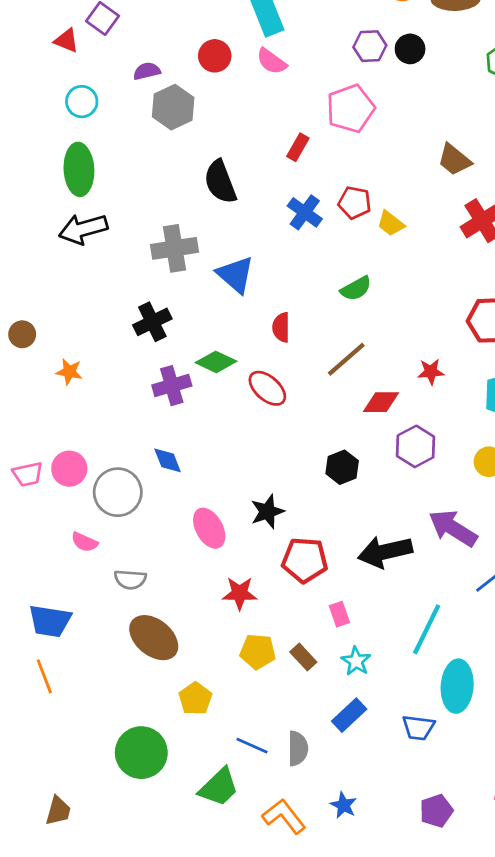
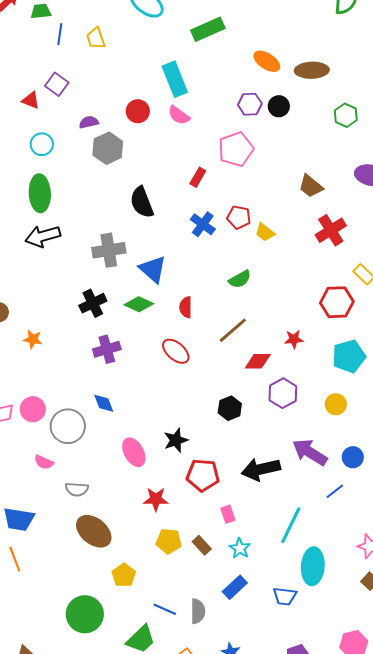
green diamond: (216, 362) -> (139, 304), moved

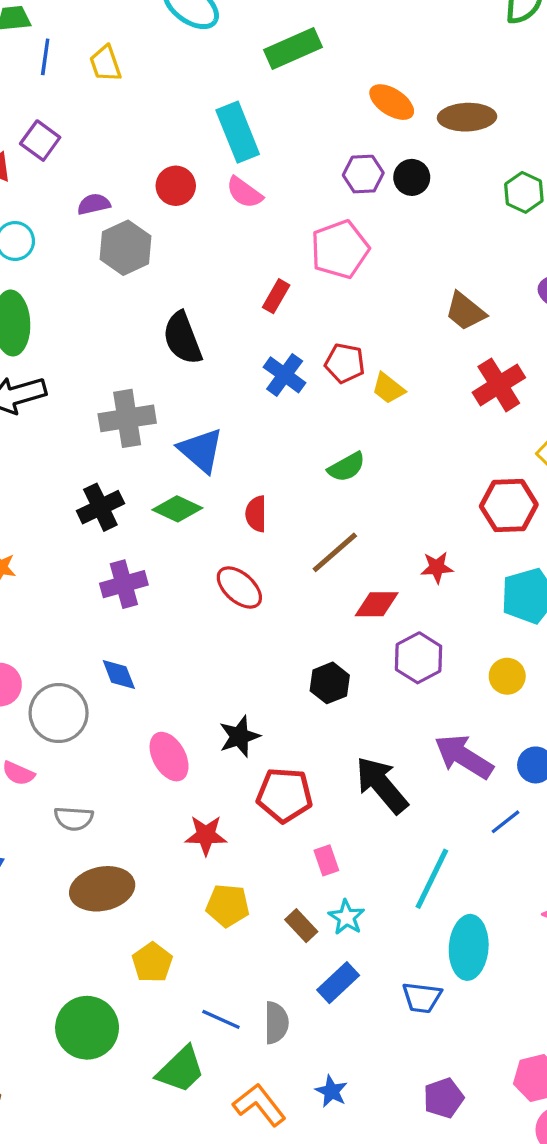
black arrow: (261, 469) -> (382, 785), turned 63
brown ellipse: (94, 531) -> (102, 889), turned -51
brown rectangle: (202, 545) -> (301, 926), moved

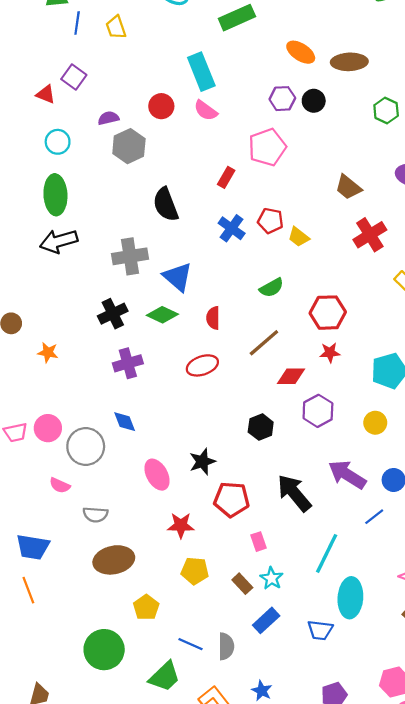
red hexagon: (509, 505) -> (328, 313), moved
red ellipse: (239, 588) -> (202, 365), turned -60

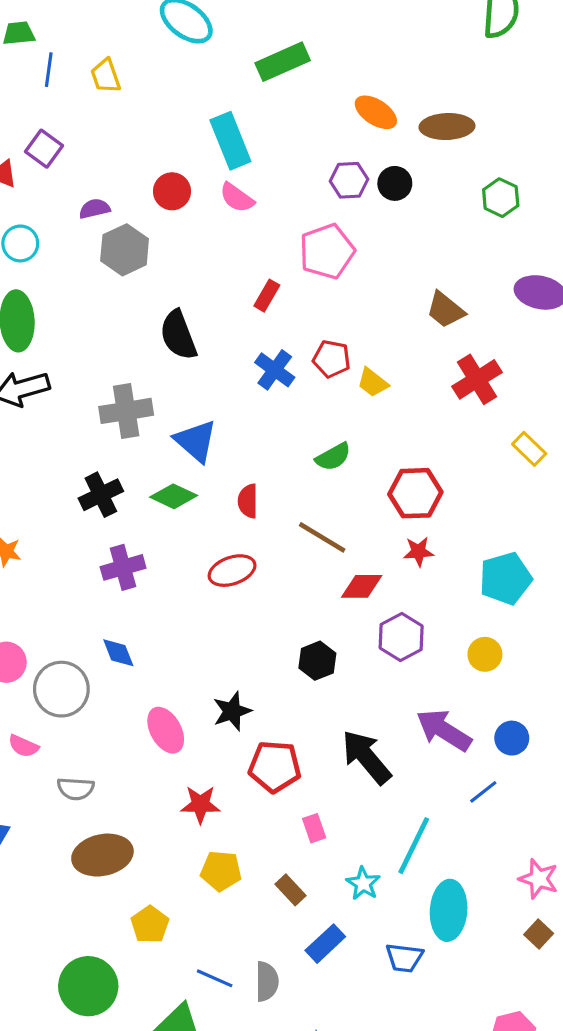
brown line: (264, 343) -> (322, 537), turned 72
cyan star: (272, 578) -> (363, 883), moved

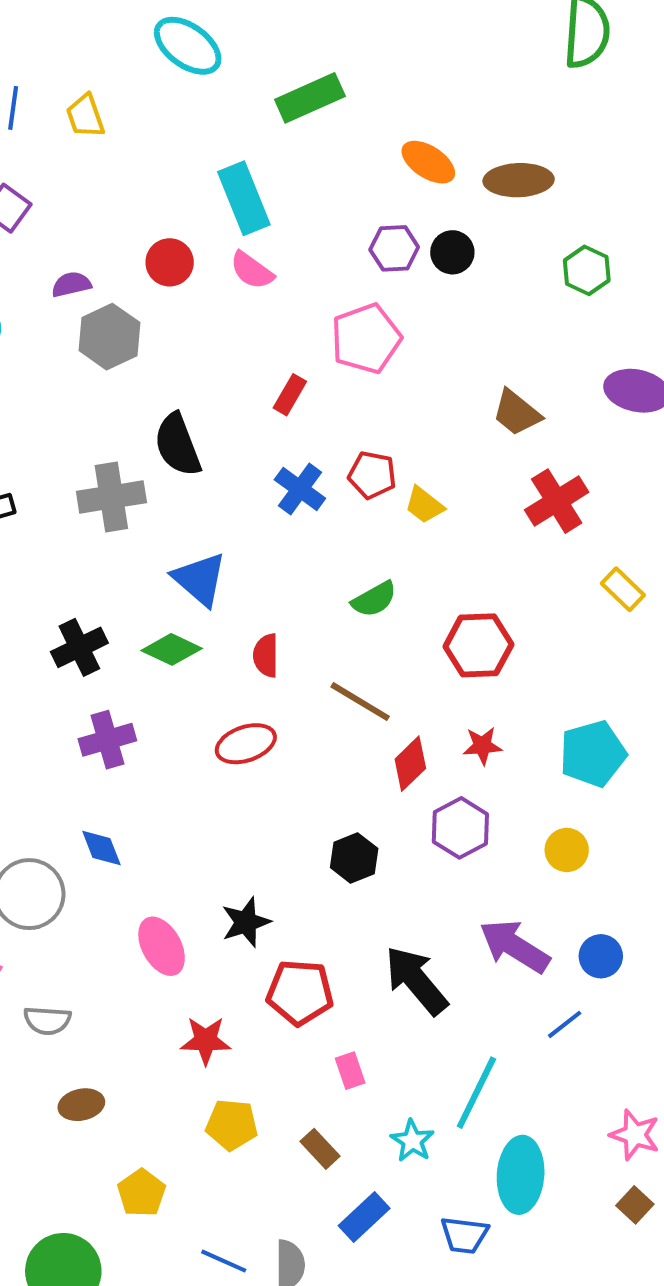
gray cross: (126, 411) -> (111, 497), moved
red star: (419, 552) -> (482, 746), moved
red diamond: (362, 586) -> (410, 764), turned -45
brown ellipse: (102, 855) -> (81, 1105), size x0.6

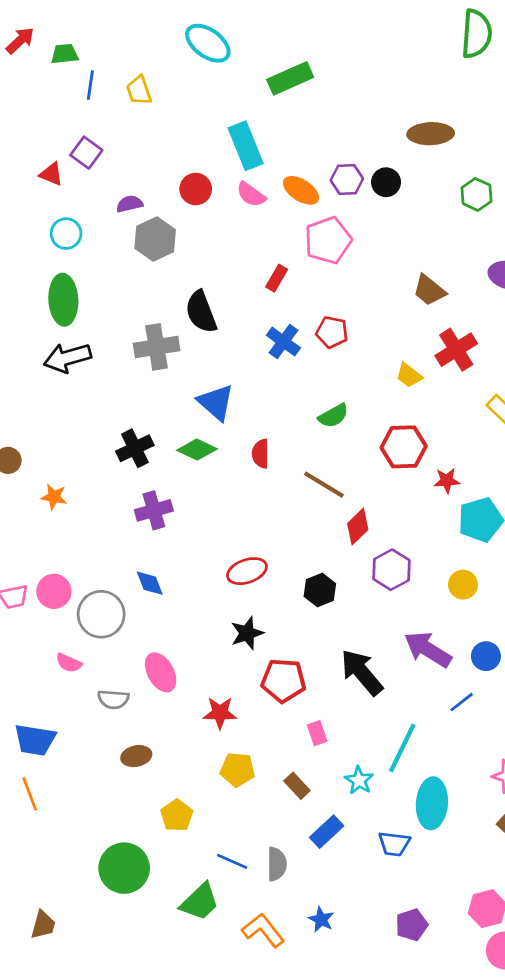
orange ellipse: (428, 162) -> (301, 190), moved
yellow trapezoid: (424, 505) -> (409, 375), moved
red ellipse: (246, 744) -> (247, 571), moved
red star: (482, 746) -> (447, 481), moved
pink ellipse: (162, 946) -> (161, 672), moved

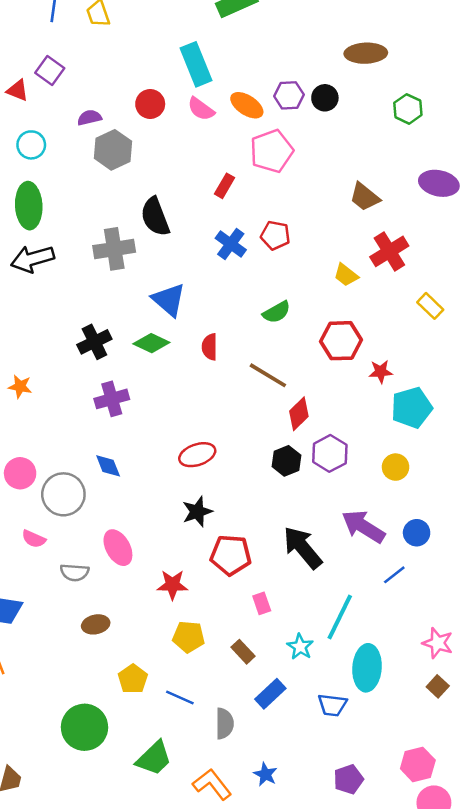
black hexagon: (320, 590) -> (286, 461), moved
blue line: (232, 861) -> (180, 698), moved

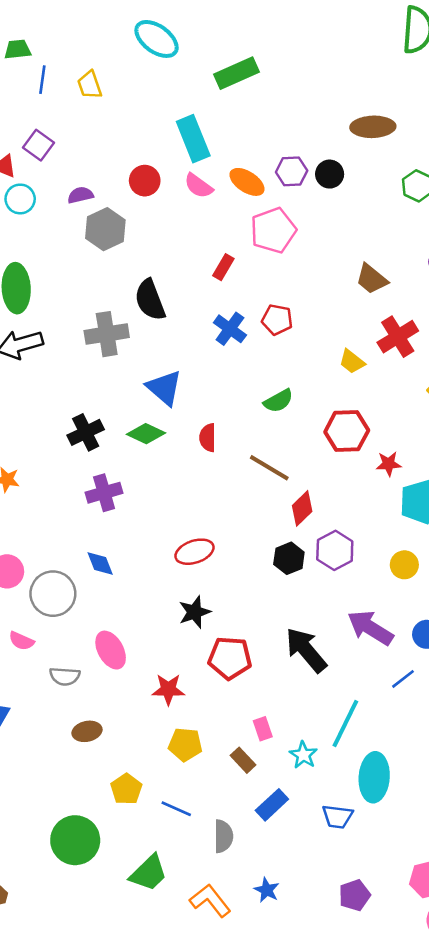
cyan circle: (31, 145) -> (20, 199), moved
pink rectangle: (262, 603) -> (263, 729), moved

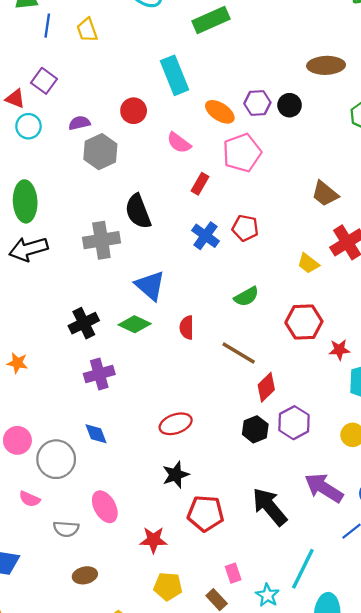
pink semicircle: (198, 186) -> (179, 143), moved

